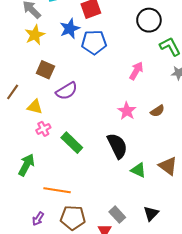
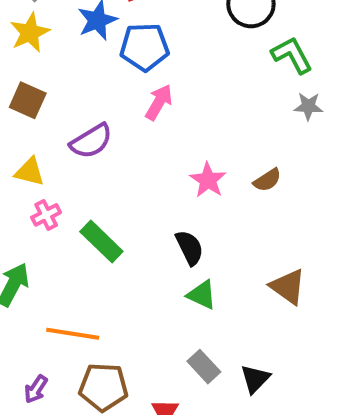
brown square: (45, 70) -> (28, 100), moved
pink arrow: (136, 71) -> (159, 102), moved
black semicircle: (117, 146) -> (190, 248), size x0.7
green triangle: (138, 170) -> (202, 295), moved
gray rectangle: (117, 215) -> (204, 367), moved

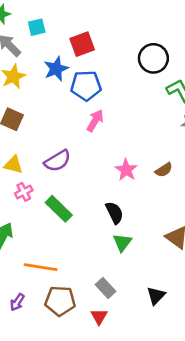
purple semicircle: (91, 141) -> (57, 161), moved
green triangle: (202, 295) -> (122, 242), turned 42
gray rectangle: (204, 367) -> (105, 288), moved

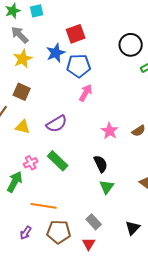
cyan square: (37, 27) -> (37, 11), moved
pink cross: (24, 192) -> (31, 163), moved

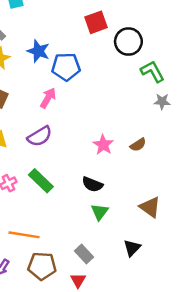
red square: (76, 34) -> (96, 22), moved
blue star: (56, 53) -> (38, 51), turned -30
pink arrow: (86, 93) -> (48, 98), moved
black semicircle: (101, 164) -> (92, 184), turned 138
black triangle: (133, 228) -> (132, 248), moved

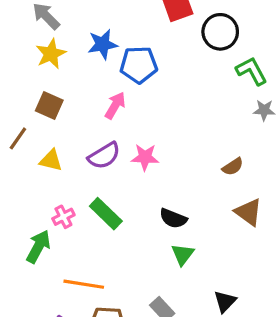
blue star: (38, 51) -> (103, 44), turned -30
pink star: (103, 145) -> (145, 157), moved, turned -30
brown triangle: (150, 207) -> (248, 212), moved

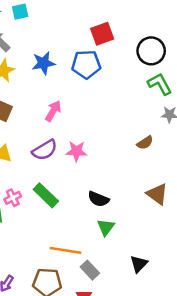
black circle: (220, 32) -> (151, 51), moved
blue pentagon: (139, 65) -> (86, 64), moved
brown semicircle: (233, 167) -> (145, 143), moved
orange line: (84, 284) -> (65, 250), moved

